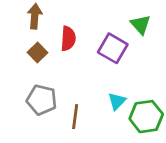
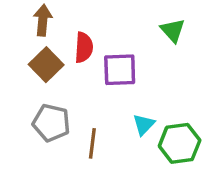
purple square: (113, 48) -> (120, 70), moved, turned -32
brown square: (37, 52) -> (46, 65), size x1.4

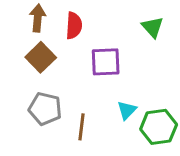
red semicircle: (84, 48) -> (74, 26), moved

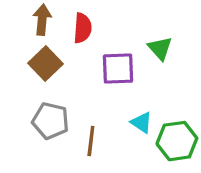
green triangle: (153, 27) -> (160, 48), moved
cyan triangle: (127, 110) -> (142, 122), turned -40

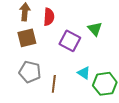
brown square: (45, 63) -> (27, 38), turned 30
purple square: (118, 69) -> (70, 41), turned 30

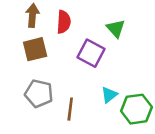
green triangle: (95, 29) -> (116, 28), moved
cyan triangle: (84, 73) -> (109, 95), turned 48

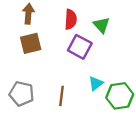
red semicircle: (64, 22) -> (71, 19), moved
gray pentagon: (39, 93) -> (22, 94), moved

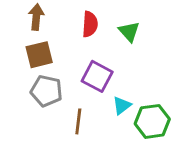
purple square: (80, 47) -> (97, 76), moved
gray pentagon: (22, 94) -> (46, 91), moved

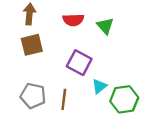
red semicircle: (90, 24) -> (73, 20), turned 84
gray pentagon: (46, 91) -> (33, 96), moved

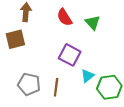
red semicircle: (73, 20) -> (64, 17), turned 60
brown square: (32, 45) -> (15, 39), moved

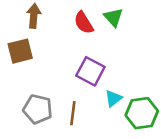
green triangle: (93, 23) -> (113, 17), moved

